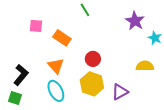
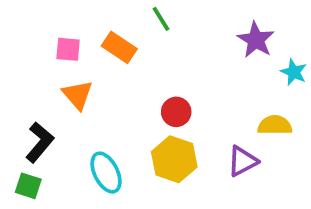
orange rectangle: (62, 38) -> (119, 47), moved
orange triangle: (56, 66) -> (78, 95), moved
purple triangle: (120, 92) -> (243, 161), moved

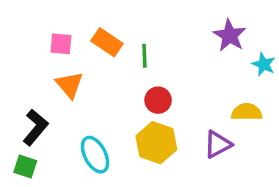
green line: (161, 19) -> (144, 56), moved, turned 30

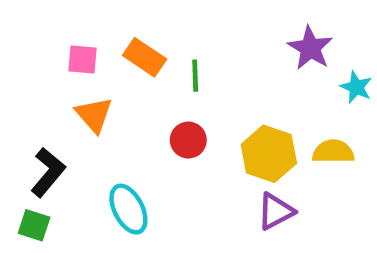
red circle: (158, 100) -> (188, 140), moved
yellow hexagon: (156, 143) -> (269, 154), moved
purple triangle: (218, 144) -> (276, 211), moved

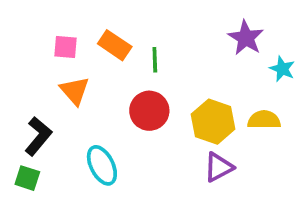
red circle: (188, 140) -> (149, 111), size x1.4

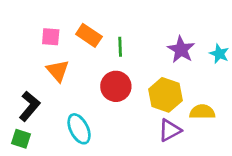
purple star: (246, 38) -> (181, 50), moved
yellow semicircle: (264, 120) -> (202, 112), moved

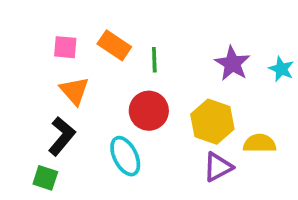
black L-shape: (29, 106) -> (62, 136), moved
cyan ellipse: (79, 129) -> (125, 156), moved
green square: (21, 139) -> (45, 178), moved

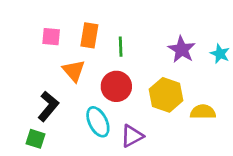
orange rectangle: (114, 45) -> (89, 35), turned 65
orange triangle: (74, 91) -> (74, 71), moved
purple triangle: (218, 167) -> (132, 136), moved

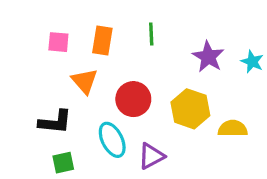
green line: (121, 47) -> (151, 34), moved
black L-shape: (48, 106) -> (55, 122), turned 56
green square: (35, 139) -> (63, 163), moved, turned -30

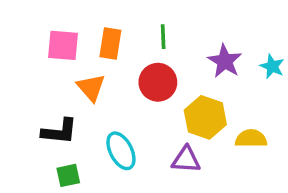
pink square: (58, 42) -> (63, 45), size x1.4
red circle: (133, 99) -> (158, 82), moved
purple triangle: (151, 156) -> (186, 160), moved, turned 32

